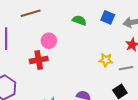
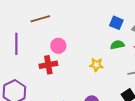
green semicircle: (79, 20) -> (117, 45), moved, turned -32
yellow star: (106, 60) -> (96, 65), moved

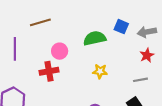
green semicircle: (117, 45) -> (95, 38), moved, size x1.5

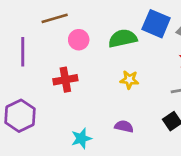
blue square: (121, 27) -> (156, 24), size x1.5
pink circle: (60, 51) -> (79, 40), moved

